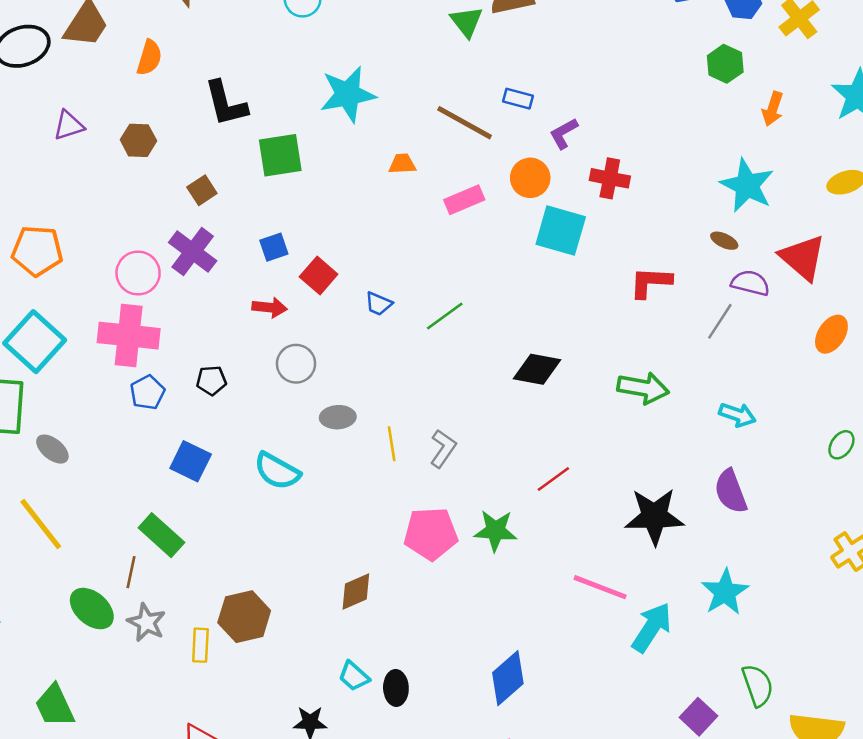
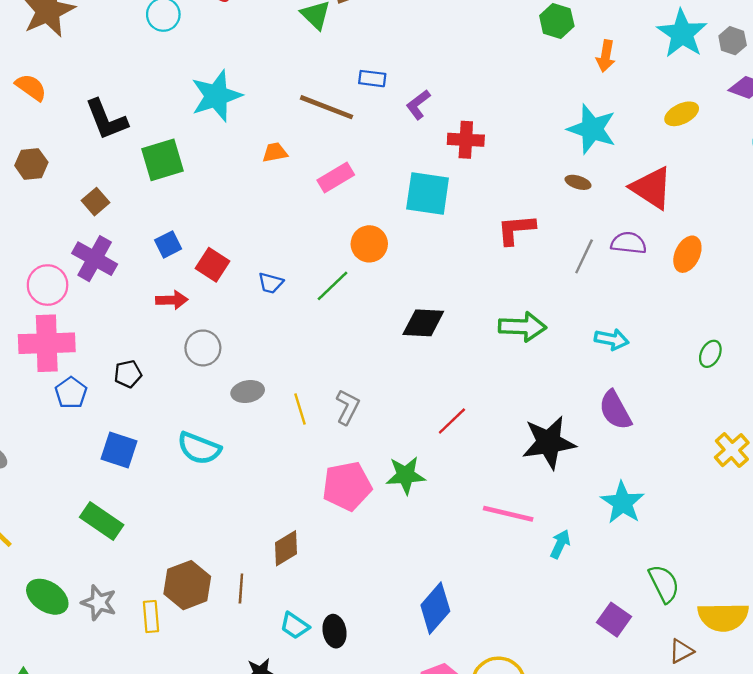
orange semicircle: (149, 58) -> (31, 87), turned -64
orange circle: (530, 178) -> (369, 244), moved
purple semicircle: (750, 283) -> (629, 243), moved
brown line: (131, 572) -> (241, 589), moved
cyan arrow: (652, 627) -> (560, 544), size x0.6

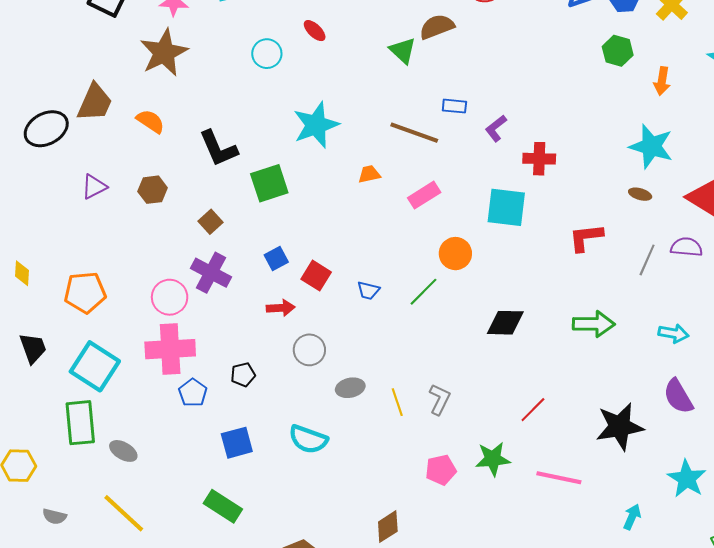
blue square: (119, 450) -> (237, 443), turned -32
pink pentagon: (347, 486) -> (441, 470), size x0.7
pink line: (508, 514) -> (559, 478), moved

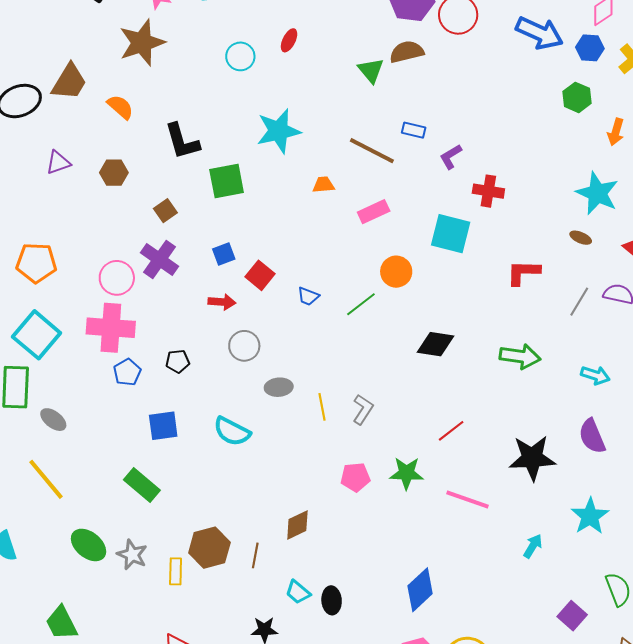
red ellipse: (315, 31) -> (289, 40), turned 65

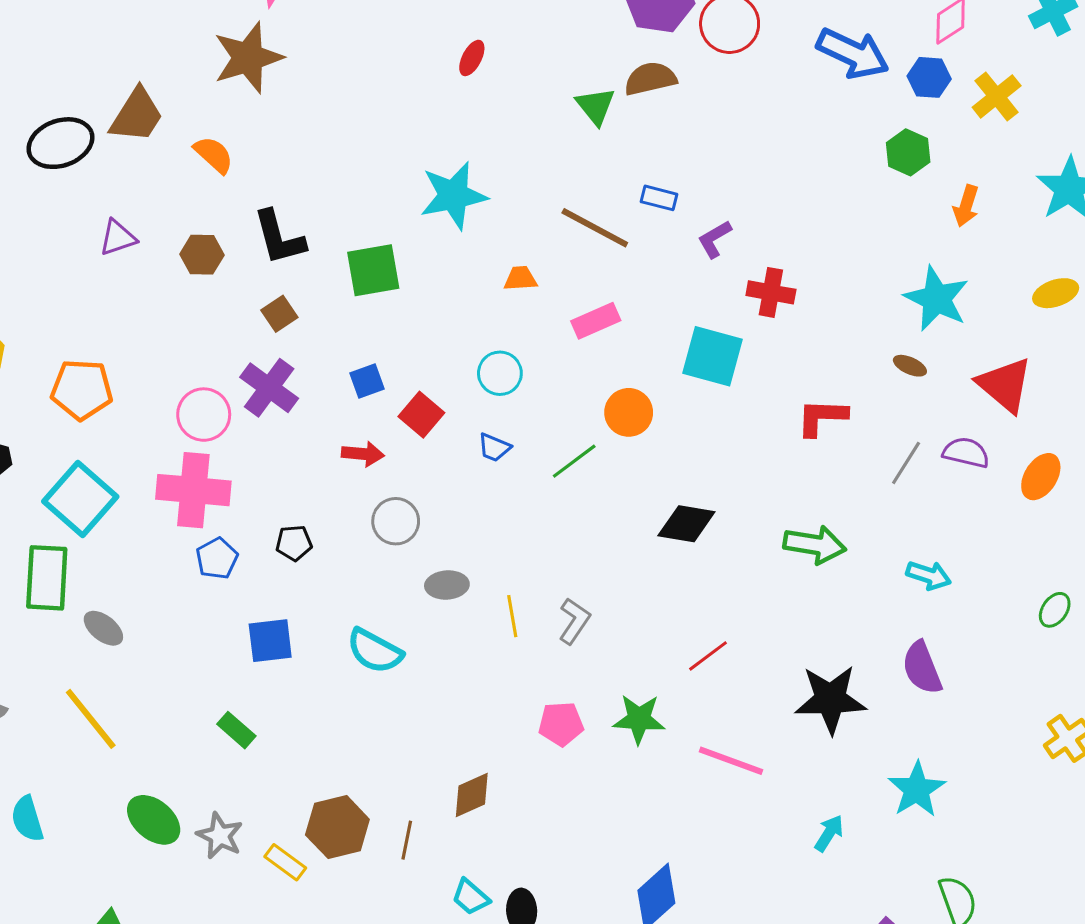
cyan circle: (240, 56) -> (500, 373), moved
black L-shape: (182, 141) -> (279, 238), moved
green rectangle: (142, 485) -> (236, 730), size x0.7
yellow rectangle: (176, 571) -> (285, 862), turned -56

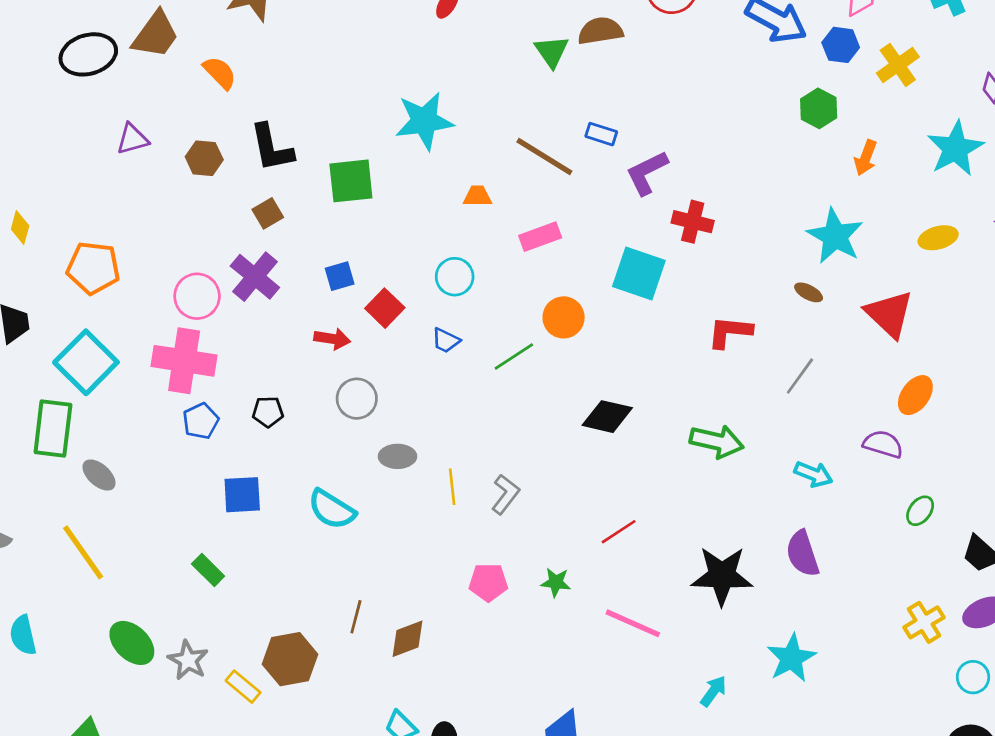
purple L-shape: (714, 239) -> (647, 173), size x1.4
purple semicircle: (966, 453) -> (883, 444), moved
green star: (639, 719) -> (556, 582), size x0.7
brown line: (407, 840) -> (356, 617), moved

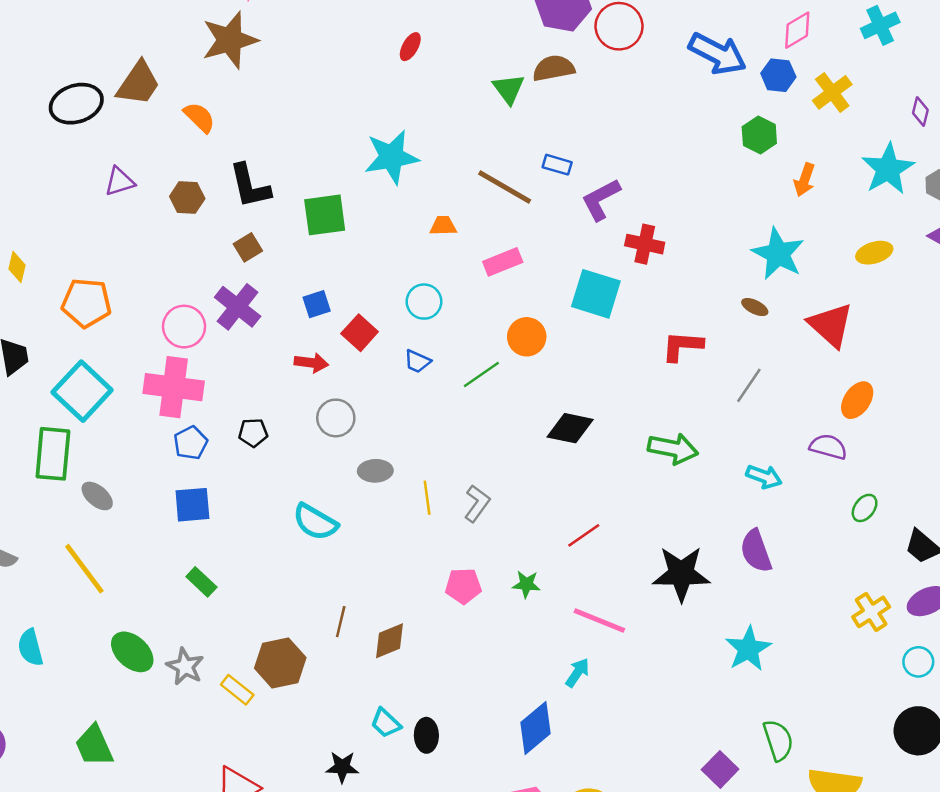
blue square: (242, 495) -> (192, 505), moved
cyan arrow: (713, 691) -> (577, 673), moved

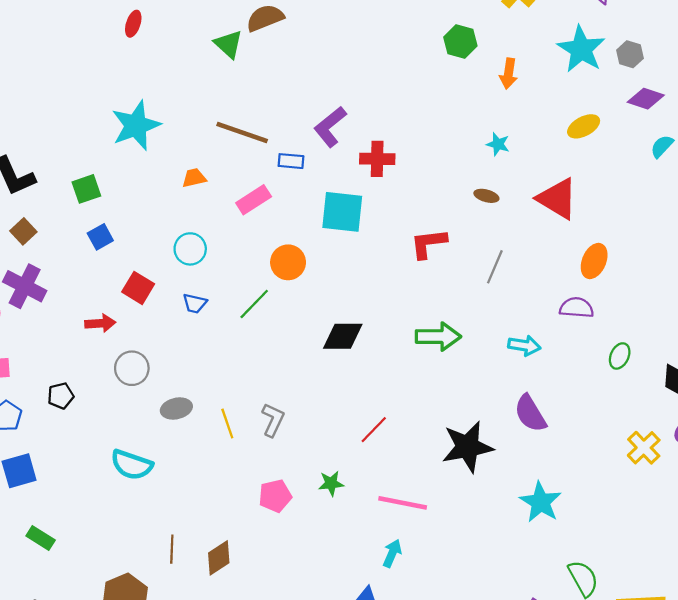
blue rectangle: (557, 165) -> (291, 161), moved
green square: (325, 215) -> (86, 189), size x0.7
cyan star: (778, 254) -> (498, 144), size x0.5
blue square: (317, 304) -> (100, 237), moved

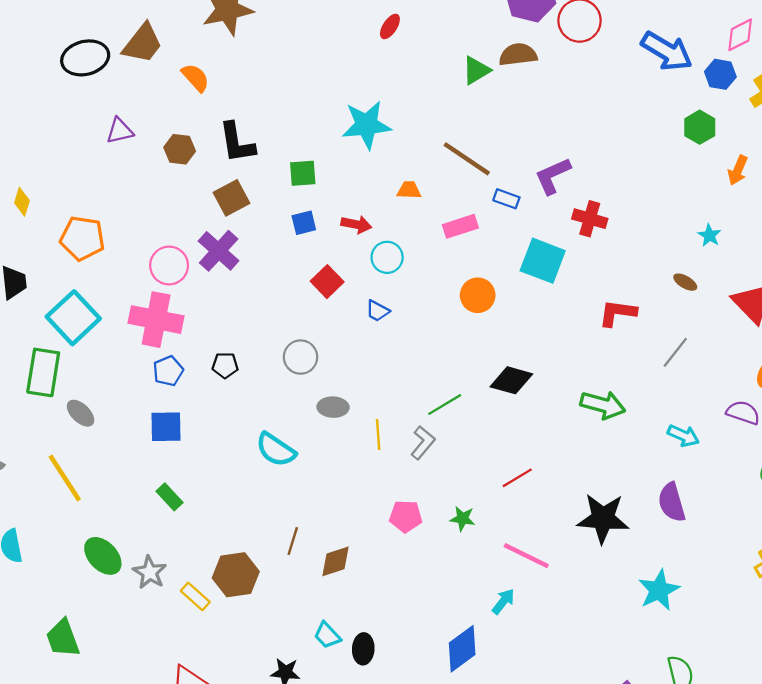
green triangle: (228, 44) -> (476, 70), turned 32
brown square: (23, 231) -> (231, 198), size x1.4
green line: (254, 304) -> (445, 405), moved
red arrow: (100, 323) -> (356, 224), moved

